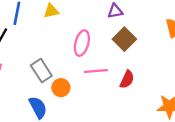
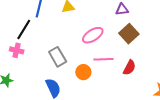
pink ellipse: (82, 43) -> (93, 35), turned 40
orange circle: (61, 88) -> (83, 72), moved

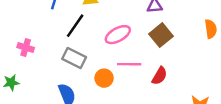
black line: (24, 29) -> (75, 26), moved
gray rectangle: (58, 57) -> (74, 58), turned -36

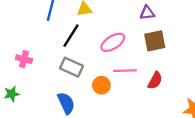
brown square: (161, 35) -> (155, 41), turned 30

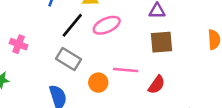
pink ellipse: (113, 42) -> (107, 25), moved

